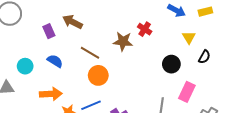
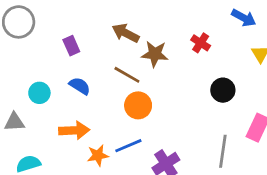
brown arrow: (72, 22) -> (126, 33), moved
brown star: (123, 41) -> (155, 54), moved
black circle: (171, 64) -> (223, 90), moved

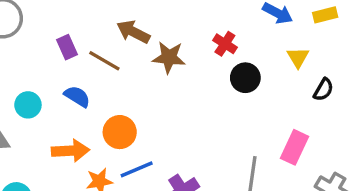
brown line: (127, 75) -> (104, 61), moved
black circle: (223, 90) -> (245, 78), moved
orange circle: (138, 105) -> (120, 132), moved

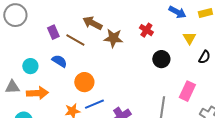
black circle: (245, 78) -> (161, 59), moved
orange arrow: (70, 151) -> (37, 93), moved

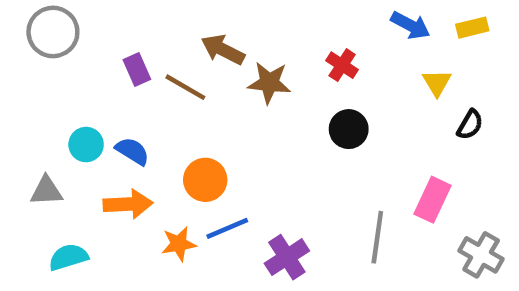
black circle: (161, 59) -> (349, 129), moved
blue semicircle: (59, 61) -> (132, 151), moved
orange arrow: (37, 93) -> (128, 204), moved

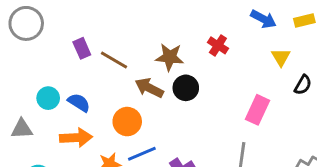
brown arrow: (223, 50) -> (149, 88), moved
black circle: (349, 129) -> (186, 88), moved
pink rectangle: (433, 200) -> (258, 110), moved

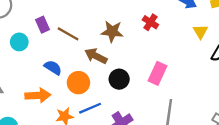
black circle: (186, 88) -> (119, 79), moved
cyan circle: (48, 98) -> (19, 42), moved
blue semicircle: (79, 102) -> (53, 68), moved
pink rectangle: (258, 110) -> (157, 73), moved

